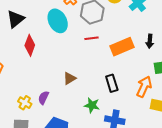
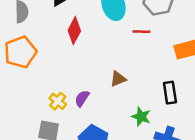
red line: (92, 38) -> (141, 32), moved

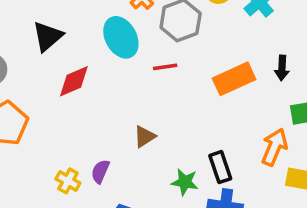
red diamond: (74, 31) -> (74, 81), turned 48
black rectangle: (170, 93) -> (220, 167), moved

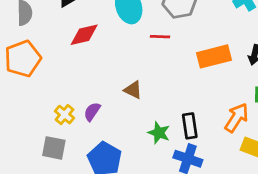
brown triangle: (145, 137) -> (133, 90), turned 48

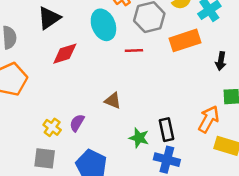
orange rectangle: (214, 56) -> (185, 40), moved

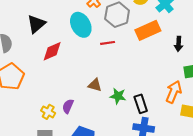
green star: (139, 138) -> (118, 96), moved

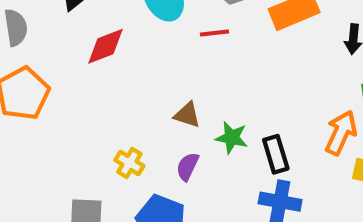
purple semicircle: (68, 106) -> (187, 167), moved
yellow cross: (48, 112) -> (129, 163), moved

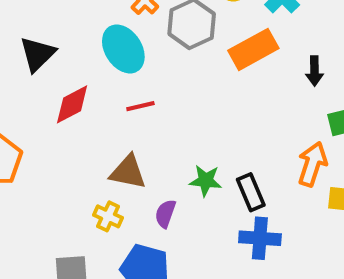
red line: (214, 33) -> (140, 106), moved
brown triangle: (187, 115) -> (128, 172), moved, size x1.4

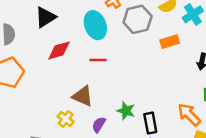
orange rectangle: (253, 49) -> (170, 42), size x0.7
orange arrow: (312, 164) -> (189, 115), turned -75

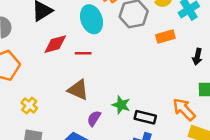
red line: (98, 60) -> (83, 53), moved
yellow cross: (66, 119) -> (29, 105), moved
black rectangle: (150, 123) -> (145, 117), turned -66

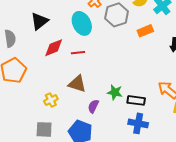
yellow cross: (29, 105) -> (51, 100), moved, turned 32

